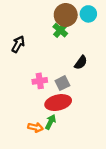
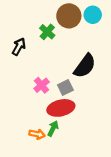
green cross: (60, 30) -> (47, 32), moved
black semicircle: (81, 63) -> (85, 66), size x1.6
pink cross: (40, 81) -> (42, 85), turned -32

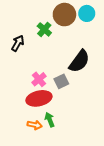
red ellipse: (61, 108) -> (39, 98), moved
green arrow: (53, 128) -> (50, 120), turned -48

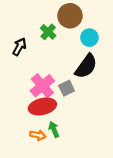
cyan circle: (87, 13) -> (89, 38), moved
pink cross: (39, 79) -> (42, 86), size x1.5

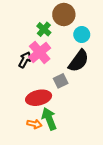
black arrow: (19, 47) -> (25, 60), moved
pink cross: (42, 86) -> (40, 52), moved
green arrow: (54, 129) -> (49, 119), size x1.5

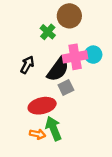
cyan circle: (82, 35) -> (93, 55), moved
pink cross: (40, 52) -> (75, 57), moved, turned 30
black semicircle: (79, 61) -> (58, 69), moved

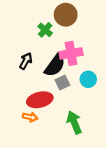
cyan circle: (93, 55) -> (88, 79), moved
green arrow: (53, 128) -> (74, 122), moved
orange arrow: (38, 134) -> (30, 117), moved

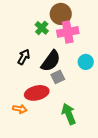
pink cross: (71, 53) -> (68, 32), moved
cyan circle: (88, 79) -> (86, 62), moved
orange arrow: (30, 117) -> (20, 109), moved

